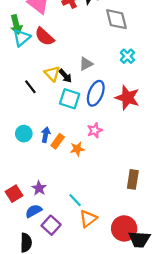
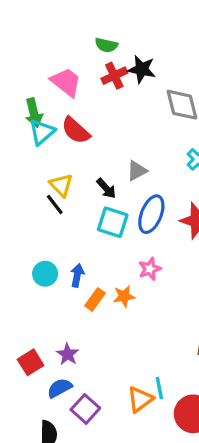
yellow triangle: (52, 74) -> (61, 185), moved
orange rectangle: (58, 141) -> (95, 299), moved
cyan line: (75, 200) -> (159, 388), moved, turned 32

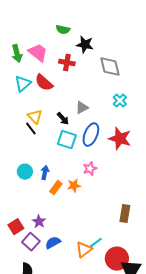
red cross: (114, 76) -> (67, 63), moved, turned 35
green arrow: (34, 113) -> (17, 54), moved
blue semicircle: (60, 388) -> (53, 243), moved
cyan line: (159, 388) -> (96, 243), turned 64
purple square: (85, 409) -> (31, 242), moved

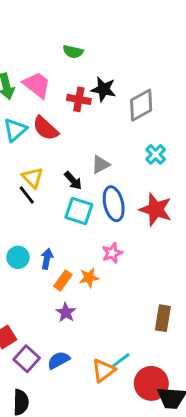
black star: (85, 45) -> (103, 89), moved
gray diamond: (110, 67) -> (141, 105), turned 75
blue ellipse: (91, 135) -> (114, 204), turned -35
purple star: (39, 222) -> (66, 312), moved

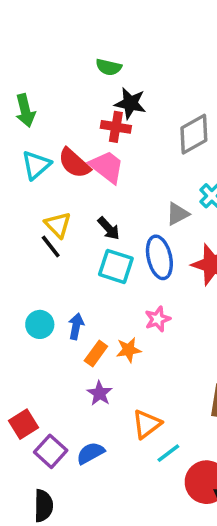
pink trapezoid: (37, 85) -> (107, 167), moved
black star: (103, 89) -> (130, 103), moved
gray triangle: (101, 165) -> (178, 214), moved
orange triangle: (103, 370) -> (147, 424), moved

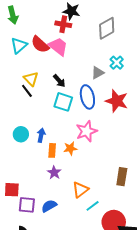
pink star: (158, 319) -> (86, 131), size x1.5
orange rectangle: (96, 353) -> (52, 150), turned -32
red square: (23, 424) -> (12, 190), turned 35
purple square: (51, 451) -> (27, 205), turned -36

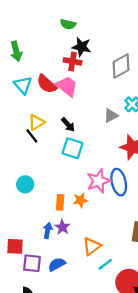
cyan triangle: (19, 45) -> (23, 85), turned -30
yellow triangle: (31, 79) -> (36, 122), turned 42
blue ellipse: (87, 97) -> (119, 182), moved
blue arrow: (41, 135) -> (48, 231), moved

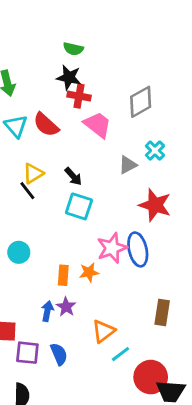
black star: (82, 47) -> (69, 77), moved
pink trapezoid: (67, 86) -> (98, 125), moved
blue semicircle: (57, 264) -> (59, 354), turned 96

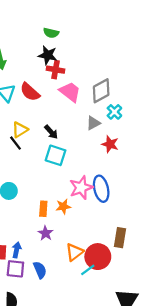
gray diamond: (141, 102) -> (101, 91), moved
red star: (155, 205) -> (110, 144), moved, size x0.7
blue arrow: (47, 311) -> (17, 250), moved
red circle: (151, 377) -> (98, 257), moved

